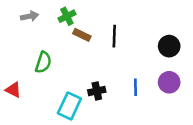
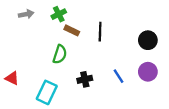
green semicircle: (43, 62) -> (60, 54), moved
blue line: (135, 87) -> (119, 76), turned -32
cyan rectangle: (69, 106) -> (47, 92), moved

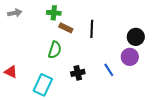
gray arrow: (26, 14) -> (15, 13), moved
green cross: (59, 14) -> (54, 13), turned 32
purple circle: (148, 72) -> (130, 57), moved

